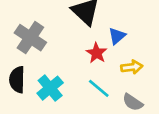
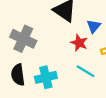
cyan cross: (50, 88) -> (46, 77), turned 35

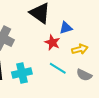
blue triangle: (94, 26) -> (66, 28), turned 32

